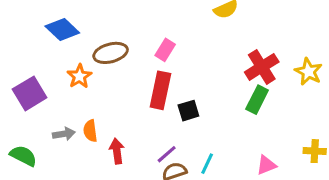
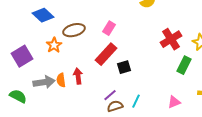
red rectangle: (160, 90) -> (106, 54), turned 30
green rectangle: (257, 100) -> (184, 65), moved
gray arrow: (64, 134) -> (44, 82), size x1.5
red arrow: (117, 151) -> (78, 76), moved

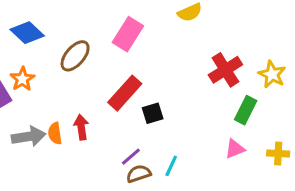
pink rectangle: (109, 28) -> (128, 34), moved, size x1.5
brown ellipse: (74, 30) -> (75, 56), turned -35
orange star: (54, 45) -> (22, 79), moved
pink triangle: (174, 102) -> (235, 149), moved

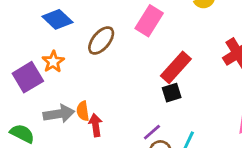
red rectangle: (125, 93) -> (176, 67), moved
red arrow: (81, 127) -> (96, 125), moved

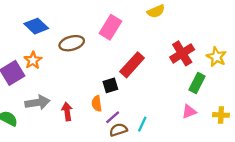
brown ellipse: (101, 41) -> (72, 43), turned 35
black square: (172, 93) -> (110, 85), moved
orange semicircle: (83, 111) -> (97, 104), moved

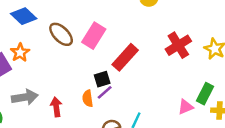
pink rectangle: (110, 27) -> (94, 36), moved
brown ellipse: (72, 43) -> (61, 34), turned 60
green rectangle: (197, 83) -> (205, 94), moved
purple line: (113, 117) -> (105, 92), moved

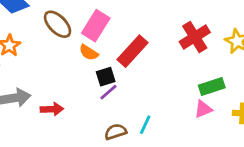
green rectangle: (205, 94) -> (212, 86), moved, turned 45
orange semicircle: (88, 98) -> (89, 53), moved, turned -49
red arrow: (56, 107) -> (52, 109), turned 96

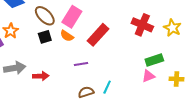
red cross: (195, 37) -> (142, 25), turned -35
black square: (106, 77) -> (45, 37), moved
purple line: (108, 92) -> (81, 64), turned 32

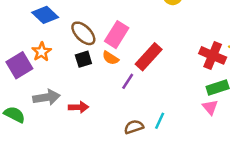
red cross: (142, 25) -> (213, 55), moved
purple line: (81, 64) -> (128, 81), moved, turned -48
pink triangle: (148, 76) -> (210, 107), turned -48

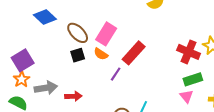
orange star: (42, 52) -> (22, 79), moved

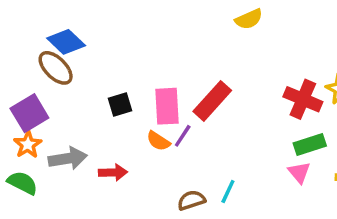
brown ellipse: (78, 33) -> (56, 68), moved
pink rectangle: (106, 34) -> (167, 106), moved, turned -35
orange semicircle: (101, 54) -> (158, 141), moved

